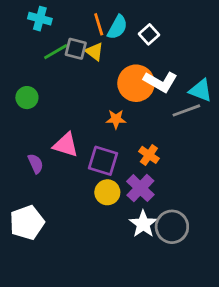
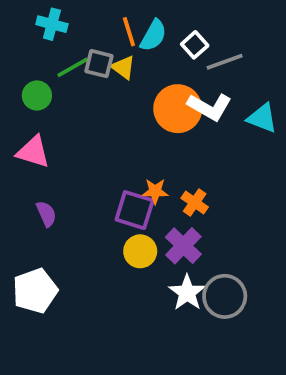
green circle: (27, 98) -> (37, 96), moved
gray line: (186, 110) -> (225, 62), moved
orange star: (116, 119) -> (155, 191), moved
pink triangle: (66, 145) -> (33, 152), moved

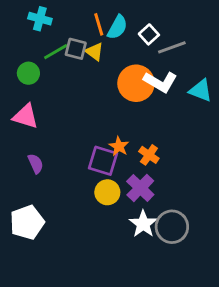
orange star: (155, 191) -> (119, 146), turned 30

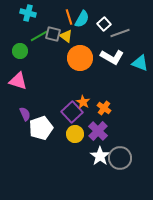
orange circle: (136, 83) -> (80, 58), moved
purple square: (103, 161) -> (72, 112), turned 30
white pentagon: (27, 222) -> (41, 128), moved

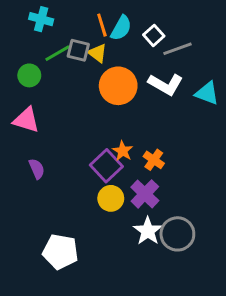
white pentagon: (41, 128) -> (60, 252), moved, turned 30

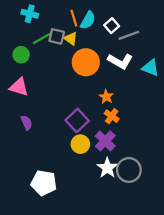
orange star: (123, 151) -> (106, 97), moved

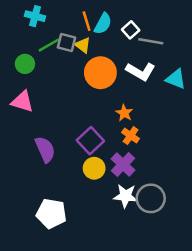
gray line: (129, 35) -> (151, 41), turned 30
purple semicircle: (27, 123) -> (45, 149), moved, size x1.5
white star: (107, 168) -> (126, 196), turned -30

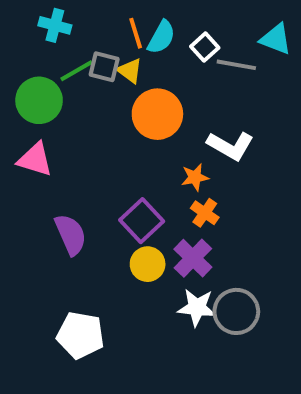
green circle: (25, 64) -> (39, 100), size x1.5
white L-shape: (141, 71) -> (230, 146), moved
cyan triangle: (176, 79) -> (276, 39), moved
orange star: (124, 113) -> (195, 177), turned 30

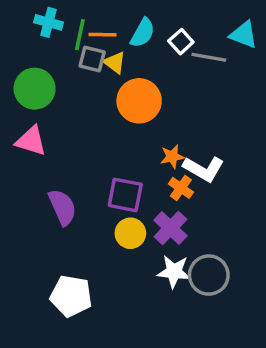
orange line: (136, 33) -> (103, 35), moved, turned -72
green line: (77, 71) -> (80, 35), moved, turned -48
white L-shape: (230, 146) -> (204, 169), moved
purple square: (142, 221) -> (125, 195), turned -36

